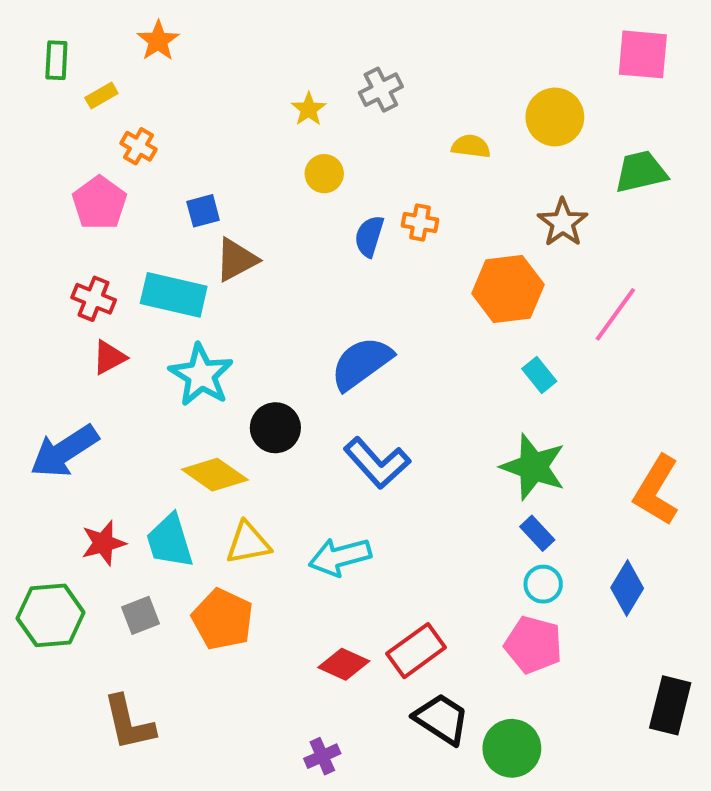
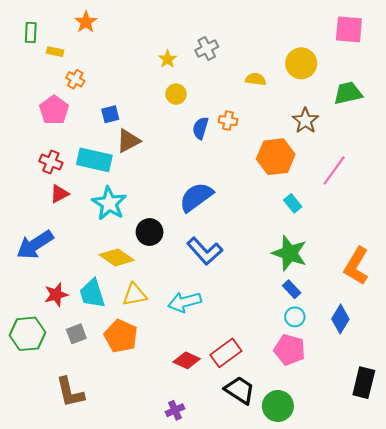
yellow rectangle: (101, 95) -> (55, 52), turned 42

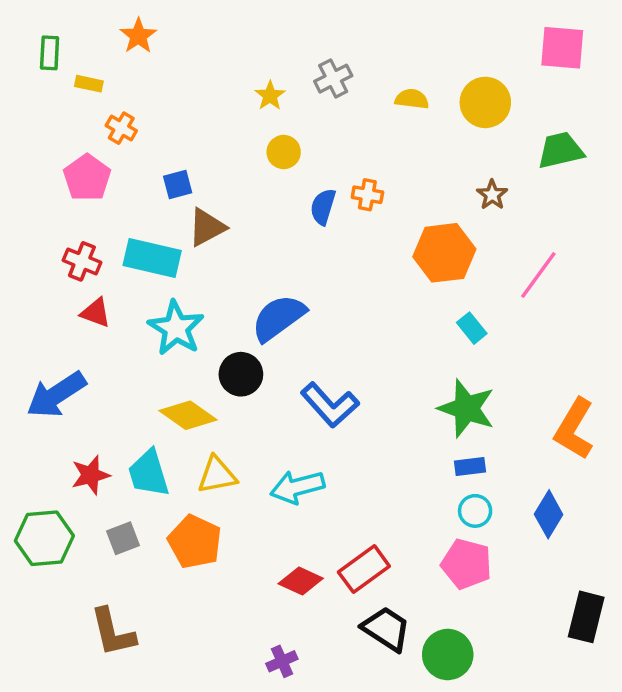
yellow semicircle: (256, 79) -> (412, 99), moved
brown star: (305, 121) -> (492, 195), size x0.7
red triangle: (59, 194) -> (96, 313), turned 48
blue semicircle: (196, 197) -> (279, 318), moved
blue rectangle: (292, 289) -> (470, 466), turned -54

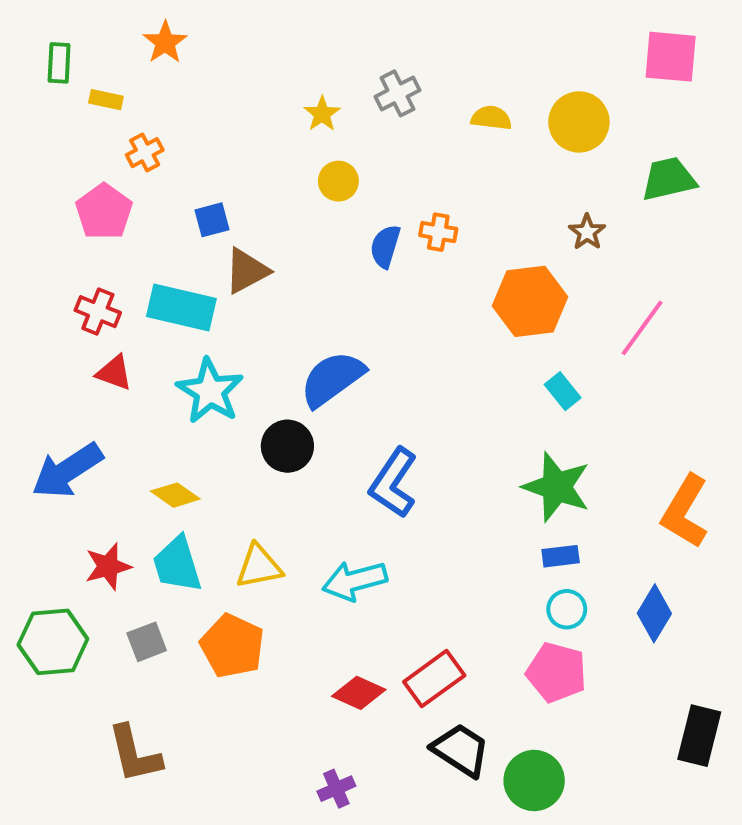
orange cross: (121, 128) -> (145, 153), turned 32
blue L-shape: (330, 405) -> (393, 483), turned 76
yellow diamond: (188, 415) -> (175, 495), moved, size x0.7

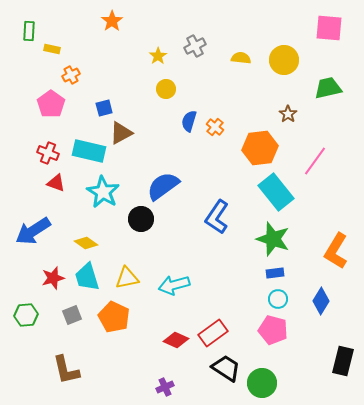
orange star: (165, 42) -> (112, 21), moved
orange cross: (438, 232) -> (215, 127), moved, turned 30
cyan rectangle: (563, 391) -> (276, 192), size x2.0
blue L-shape: (393, 483) -> (217, 217), moved
green hexagon: (53, 642) -> (26, 315), size x0.7

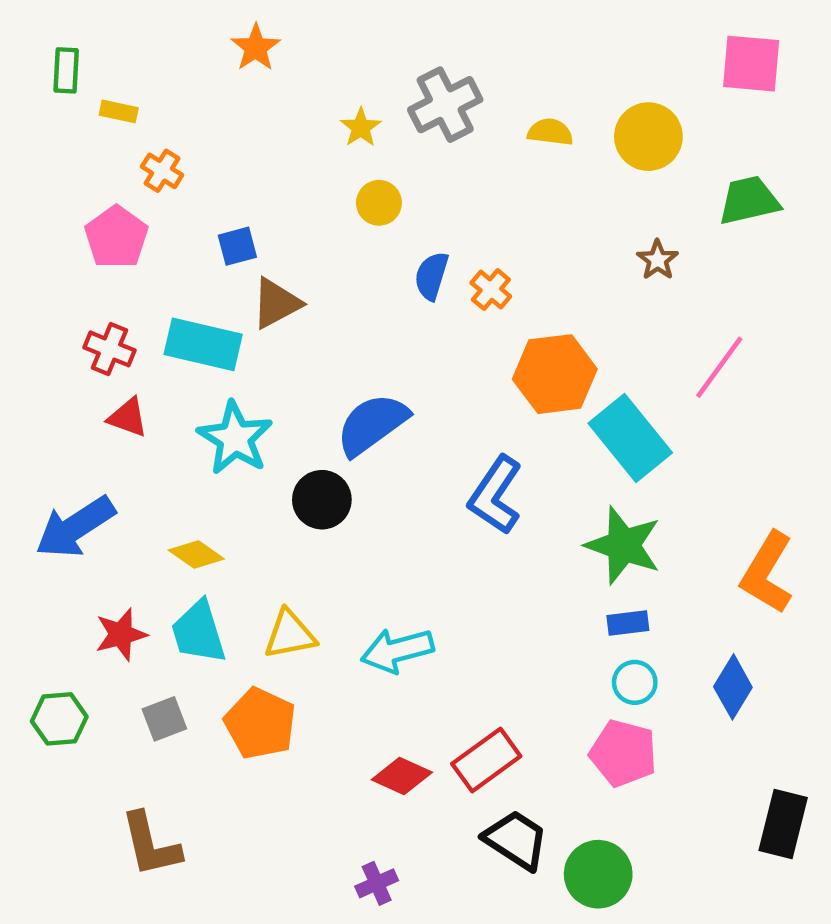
gray cross: (195, 46) -> (445, 105), size x1.4
orange cross: (71, 75) -> (162, 171), turned -30
orange hexagon: (260, 148) -> (555, 374), moved

